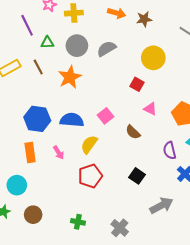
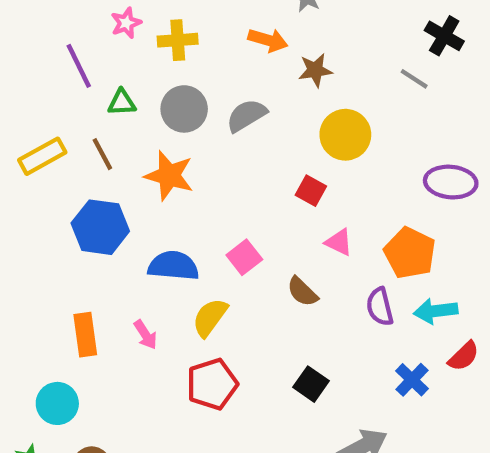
brown star: (144, 19) -> (315, 70), moved
orange star: (70, 77) -> (169, 176), turned -30
blue hexagon: (37, 119) -> (100, 227), moved
purple semicircle: (170, 151) -> (380, 307), moved

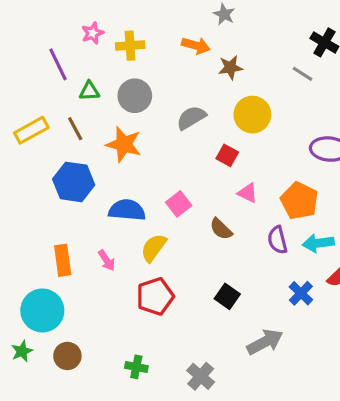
gray semicircle: (246, 115) -> (191, 118), moved
cyan circle: (57, 403) -> (42, 310), size x1.4

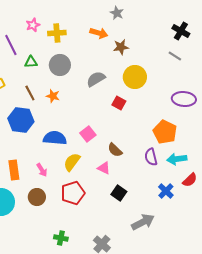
gray line: (303, 74) -> (175, 56), moved
brown line: (75, 129) -> (30, 93), moved
orange star: (124, 144) -> (53, 96), size x0.6
pink triangle: (248, 193) -> (104, 168), moved
brown circle: (67, 356) -> (37, 197), moved

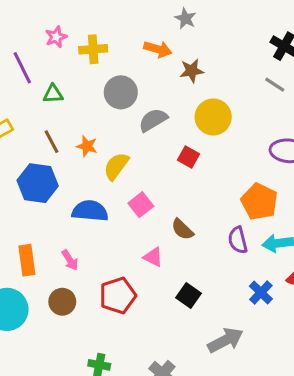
gray circle: (60, 65) -> (121, 92), moved
yellow semicircle: (72, 162) -> (116, 166), moved
pink triangle: (104, 168) -> (153, 257), moved

